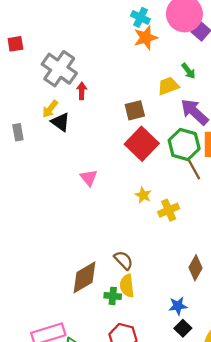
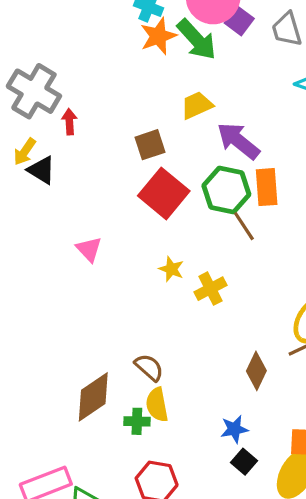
green arrow: (188, 71) -> (197, 40), moved, size x1.8

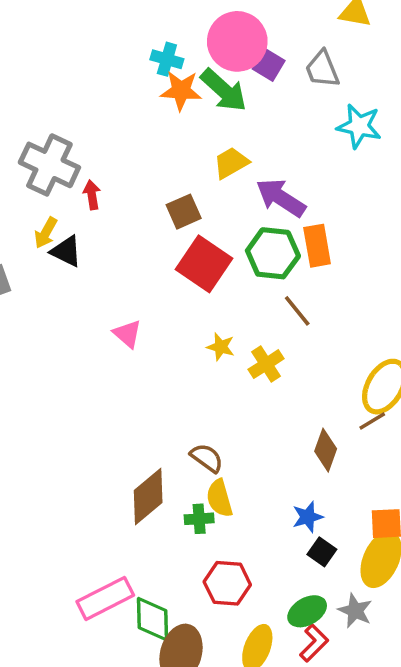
orange star: (158, 36) -> (181, 91), turned 30
brown line: (244, 226) -> (297, 311), moved

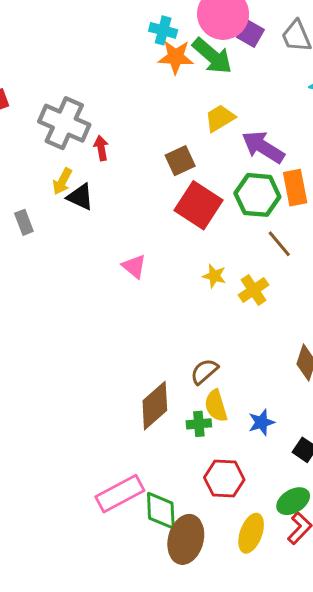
brown semicircle: (207, 458) -> (204, 371), turned -76
blue star: (308, 517) -> (261, 422), moved

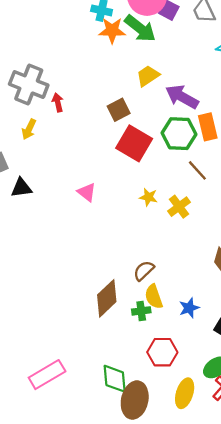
black triangle: (80, 197) -> (21, 188), moved, turned -30
pink rectangle: (120, 494) -> (47, 375), moved

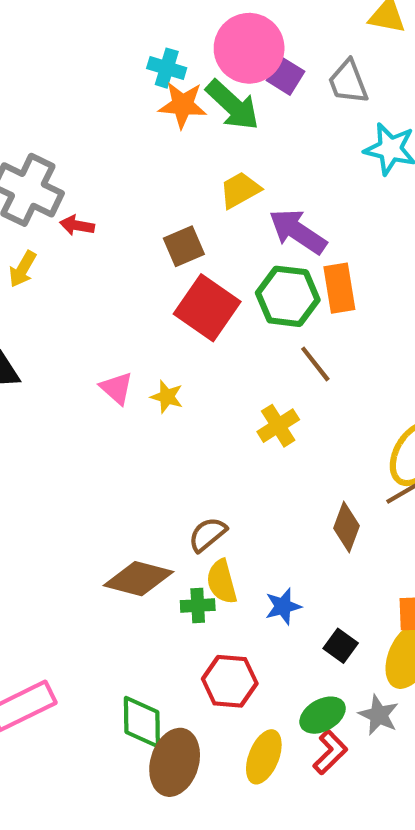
red arrow: (58, 102) -> (77, 225), turned -72
yellow star: (148, 197) -> (167, 397), moved
brown diamond: (107, 298) -> (138, 579), turned 54

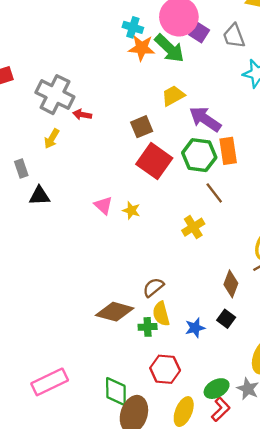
black square: (341, 646) -> (226, 319), moved

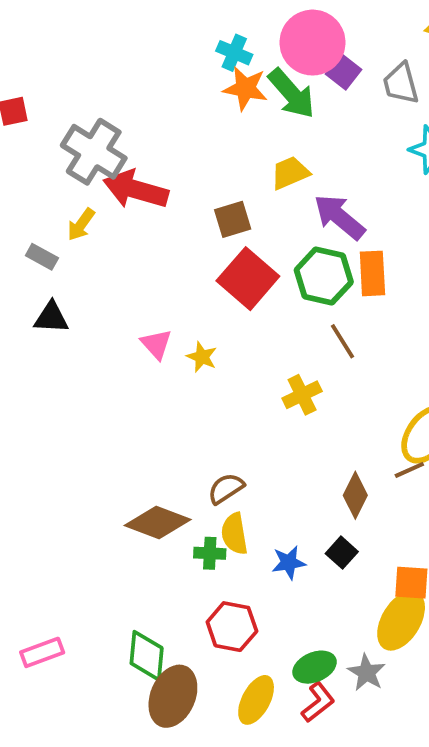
red arrow: (82, 115) -> (136, 189), size x2.0
gray rectangle: (21, 169) -> (42, 257), moved, turned -48
pink rectangle: (50, 382) -> (42, 652), moved, size x0.7

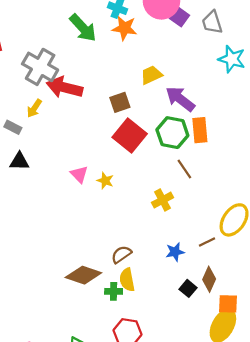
green arrow: (292, 93) -> (83, 28), moved
brown line: (409, 470) -> (207, 242), moved
brown diamond: (355, 495) -> (209, 279), moved
blue star: (289, 563) -> (175, 252), moved

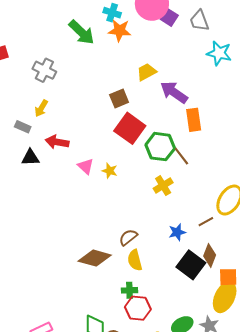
gray cross: (40, 67) -> (44, 70), size x0.7
red arrow: (65, 87) -> (57, 142), moved, size x0.7
green hexagon: (172, 133) -> (160, 147), moved
black square: (188, 288) -> (191, 265), size x1.8
green cross: (114, 291) -> (129, 290), moved

